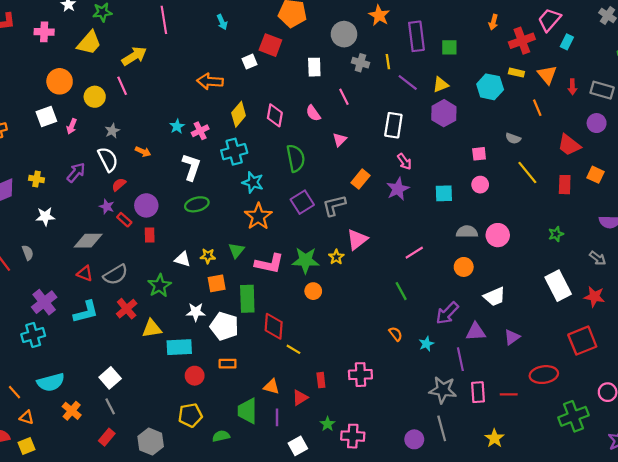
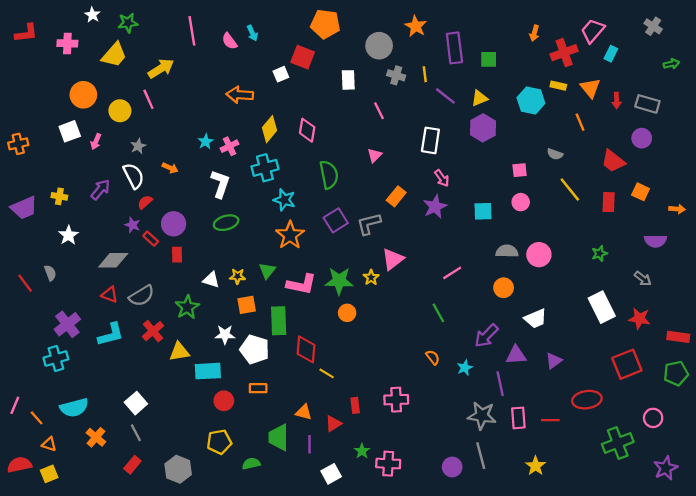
pink semicircle: (313, 113) -> (230, 41), moved
white star: (45, 216) -> (69, 235), turned -30

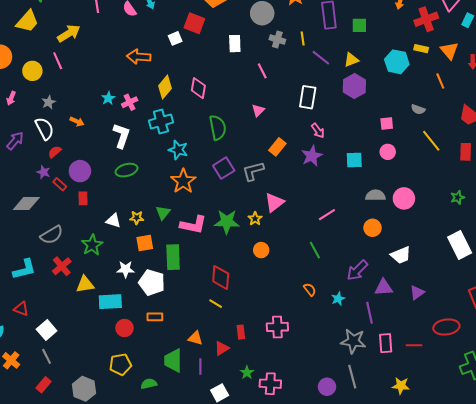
red triangle: (110, 295) -> (21, 309), moved
orange circle: (347, 313) -> (261, 250), moved
red diamond: (306, 349) -> (221, 277), moved
yellow star: (536, 466) -> (401, 386), turned -30

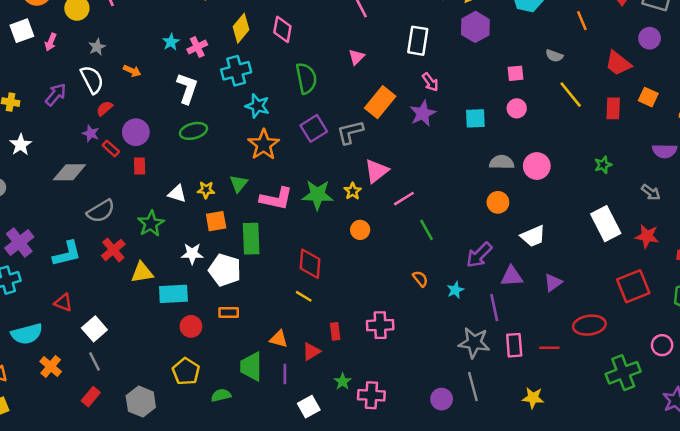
orange rectangle: (277, 147) -> (380, 102), size x1.4
pink line: (327, 215) -> (404, 199), moved
yellow pentagon: (120, 364) -> (186, 371), turned -30

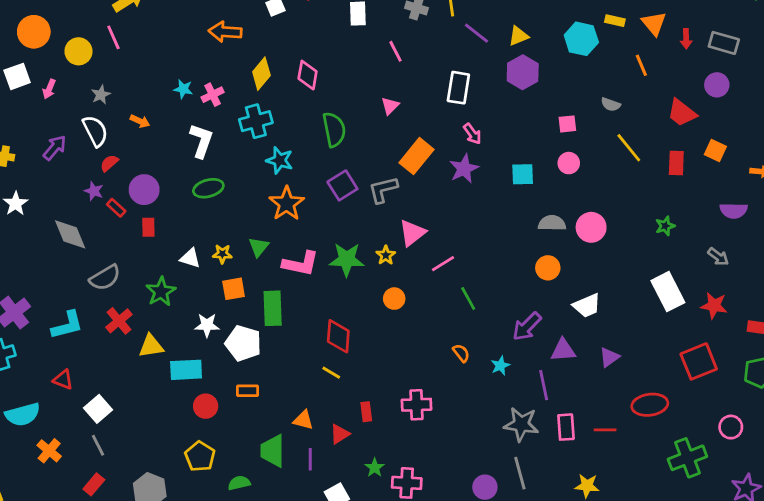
cyan star: (171, 42) -> (183, 89), turned -30
gray diamond: (69, 172) -> (70, 234), turned 68

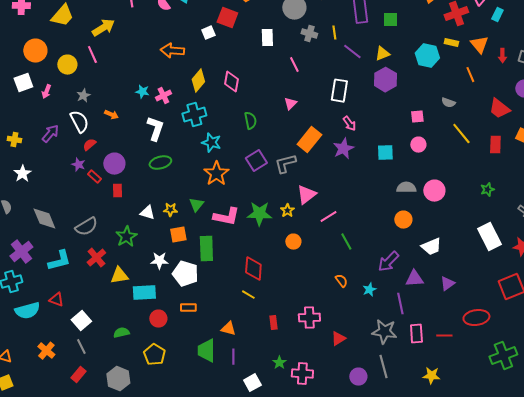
green semicircle: (334, 130) -> (250, 121), size x0.7
gray diamond: (70, 234) -> (44, 219), moved
cyan semicircle: (23, 414) -> (27, 311), moved
red triangle: (340, 434) -> (338, 339), moved
green semicircle: (239, 483) -> (121, 333), moved

